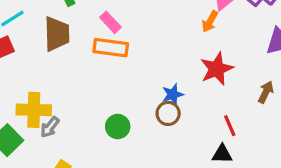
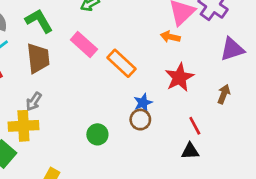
orange arrow: (210, 21) -> (170, 37), turned 78
pink rectangle: (110, 22) -> (84, 44), size x1.4
orange rectangle: (111, 48) -> (121, 63), moved, turned 40
gray arrow: (50, 127) -> (34, 101), moved

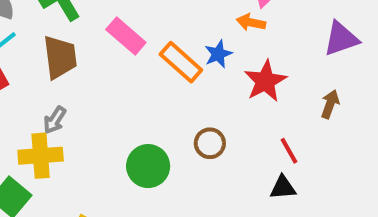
blue star: (143, 103) -> (218, 54), moved
green circle: (97, 134) -> (148, 166), size x1.4

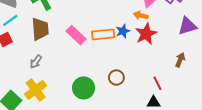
pink rectangle: (126, 36) -> (76, 35), moved
orange rectangle: (181, 62) -> (103, 34), turned -50
red star: (265, 81) -> (146, 34), moved
yellow cross: (41, 156) -> (36, 90), moved, turned -35

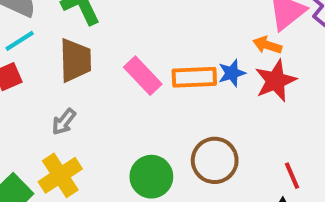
brown circle: (116, 78) -> (215, 160), size x1.5

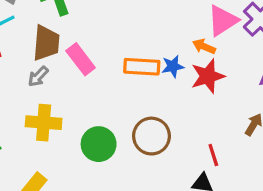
pink rectangle: (143, 76) -> (81, 59), moved
gray arrow: (64, 122) -> (38, 76), moved
yellow cross: (60, 175) -> (44, 123), moved, turned 32

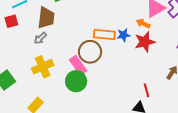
pink rectangle: (81, 59) -> (78, 65), moved
yellow cross: (44, 123) -> (43, 67), turned -30
brown circle: (151, 136) -> (90, 52), moved

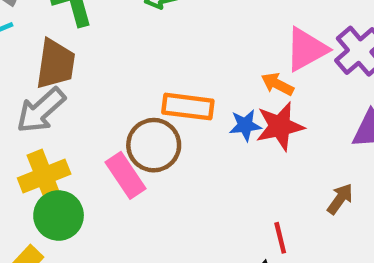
blue star: (123, 35) -> (245, 125), moved
gray arrow: (40, 38) -> (41, 110), size x1.6
green circle: (76, 81) -> (59, 215), moved

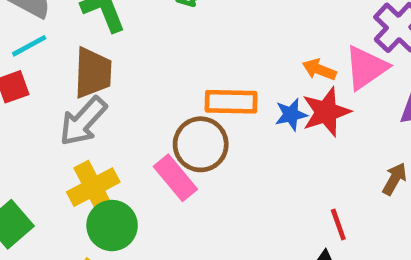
pink triangle: (306, 49) -> (366, 68), moved

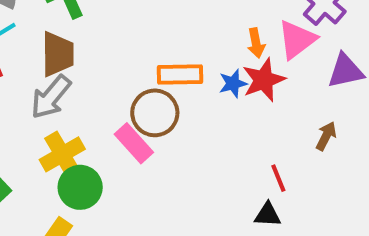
orange arrow: (319, 70) -> (256, 43), turned -120

